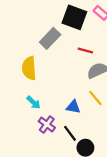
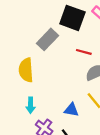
cyan arrow: (34, 102) -> (31, 105), turned 48

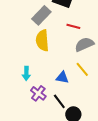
yellow semicircle: (26, 70) -> (42, 40), moved

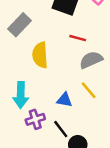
gray rectangle: (41, 15) -> (20, 25), moved
cyan arrow: (26, 73) -> (21, 95), size x1.5
purple cross: (38, 93) -> (35, 119), turned 35

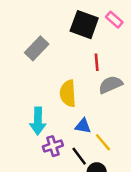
red line: (78, 38) -> (97, 62), turned 70
yellow semicircle: (40, 55) -> (68, 93), moved
yellow line: (89, 90) -> (103, 142), moved

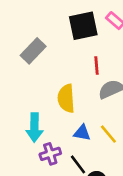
black square: (84, 25) -> (83, 26), turned -32
yellow line: (103, 142) -> (108, 134), moved

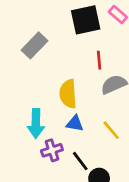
blue triangle: (82, 133) -> (75, 123), moved

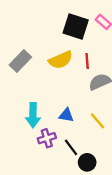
black square: (86, 20) -> (76, 26), turned 30
gray rectangle: (35, 45) -> (20, 61), moved
yellow semicircle: (68, 94) -> (61, 60), moved, turned -110

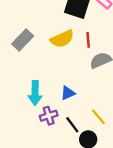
blue triangle: (66, 115) -> (68, 93), turned -35
yellow line: (97, 121) -> (98, 117), moved

